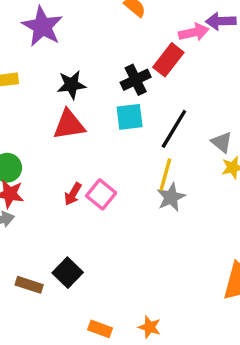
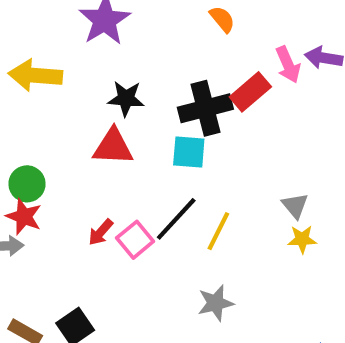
pink arrow: (194, 32) -> (288, 65), turned 68
black cross: (136, 80) -> (205, 108), size x1.4
black line: (174, 129) -> (176, 219), moved
gray star: (171, 197) -> (216, 303), moved

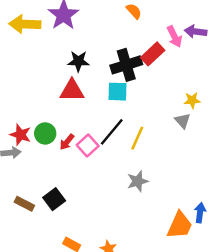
yellow arrow: (35, 75) -> (25, 24), moved
green circle: (27, 184) -> (45, 133), moved
yellow star: (302, 239) -> (192, 100), moved

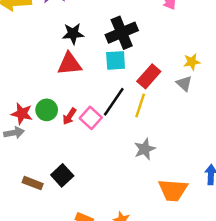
red rectangle: (153, 54) -> (149, 76), moved
orange trapezoid: (180, 225) -> (173, 190), moved, turned 76

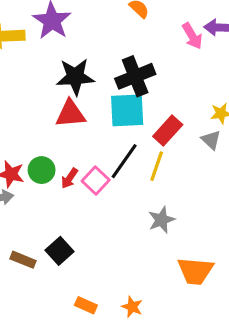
black star: (73, 34) -> (75, 77), size x1.4
cyan square: (116, 60) -> (127, 110), size x1.4

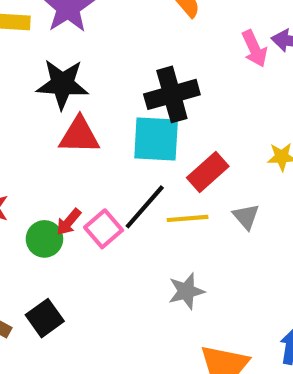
black star: (75, 77) -> (62, 84), moved
gray triangle: (211, 140) -> (246, 217), moved
yellow line: (157, 166) -> (188, 218), turned 60
green circle: (42, 170) -> (44, 239), moved

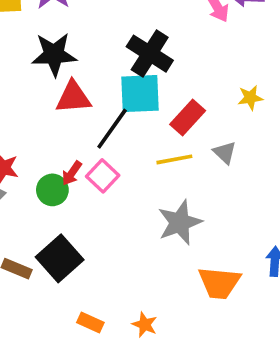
black cross: (172, 94) -> (150, 54), turned -36
black line: (145, 207) -> (112, 129), moved
gray star: (186, 291) -> (180, 222), size x1.4
black square: (45, 318) -> (60, 258), size x1.4

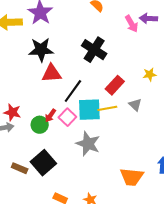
cyan square: (140, 94) -> (89, 110), moved
gray star: (180, 222) -> (88, 144), moved, turned -30

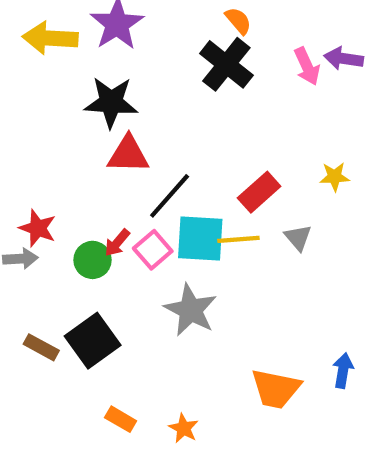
black cross: (94, 50) -> (226, 64), moved

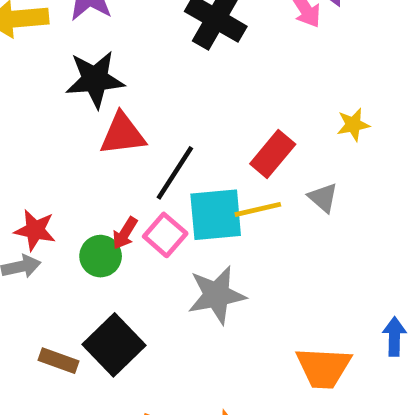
gray star: (191, 310) -> (217, 295), turned -30

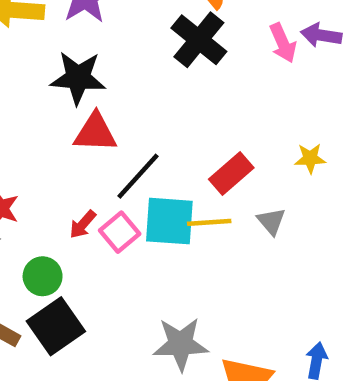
green circle: (101, 256) -> (43, 276), moved
gray star: (217, 295) -> (181, 344), moved

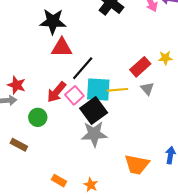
red rectangle: (231, 173) -> (140, 67), moved
red arrow: (83, 224) -> (57, 92), size x1.5
black square: (56, 326) -> (94, 110), moved
gray star: (181, 344) -> (94, 134), moved

